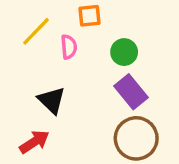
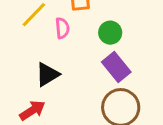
black triangle: (52, 100) -> (47, 74), turned 45

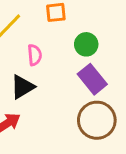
pink semicircle: (62, 28) -> (35, 55), moved

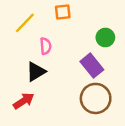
green circle: (86, 44) -> (105, 37), moved

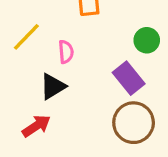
yellow line: (25, 23) -> (26, 37), moved

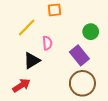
yellow line: (26, 37) -> (27, 28), moved
pink semicircle: (66, 52) -> (47, 43), moved

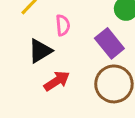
red arrow: (21, 85) -> (57, 81), moved

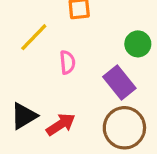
black triangle: (40, 51) -> (24, 116), moved

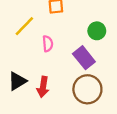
red arrow: (61, 124) -> (43, 87), turned 132

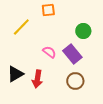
pink semicircle: (48, 44) -> (49, 52), moved, turned -48
brown circle: (87, 89) -> (75, 81), size x0.7

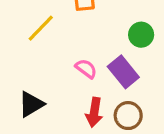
red arrow: (37, 79) -> (94, 112), moved

